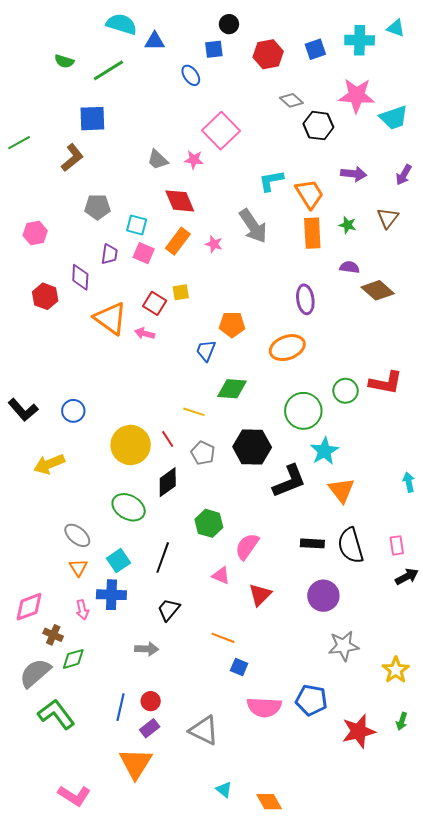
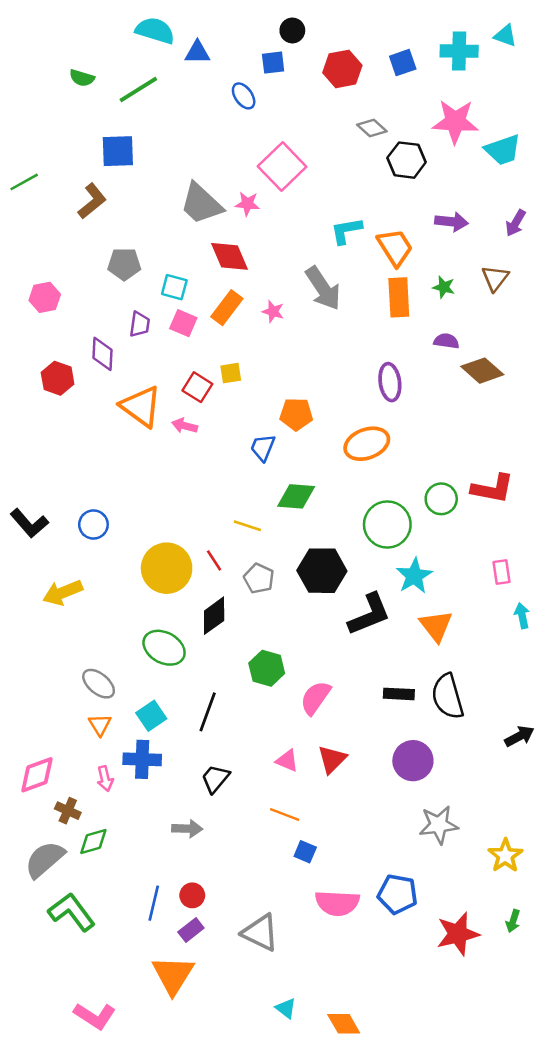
gray trapezoid: (158, 160) -> (201, 204), size x1.6
pink rectangle: (397, 545) -> (502, 572), moved
pink triangle: (221, 576) -> (287, 761), moved

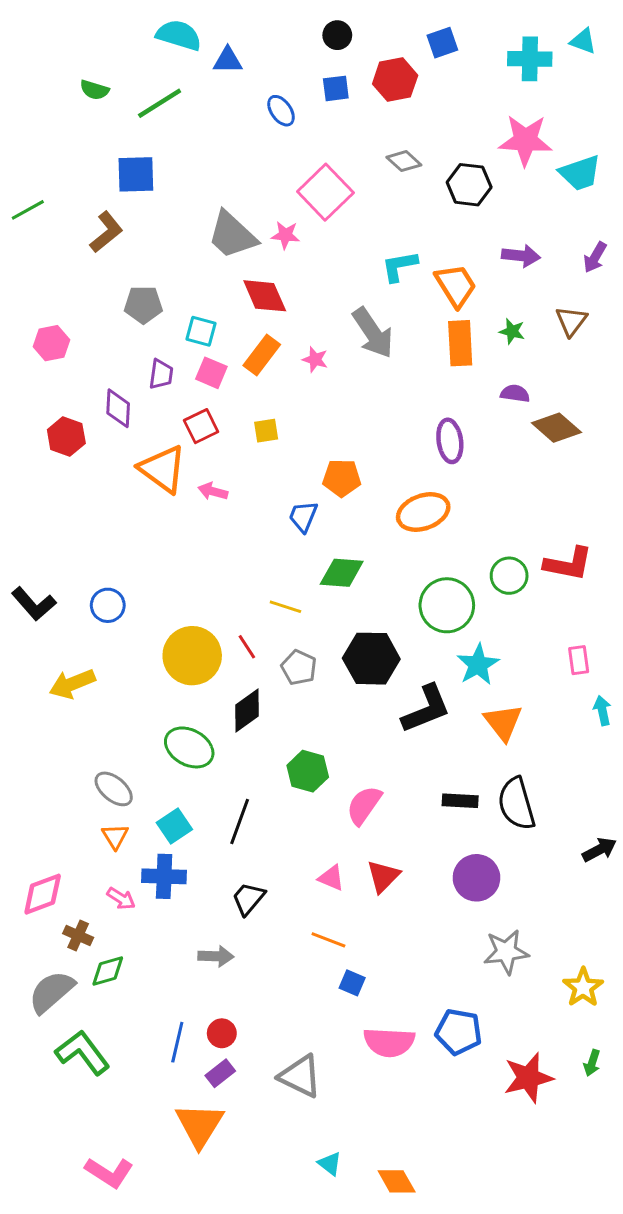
blue square: (273, 63) -> (336, 88), moved
blue square: (403, 63) -> (442, 43), moved
gray diamond: (372, 128) -> (404, 161), moved
red square: (197, 387) -> (201, 426), moved, turned 32
pink arrow: (105, 779) -> (121, 899), turned -45

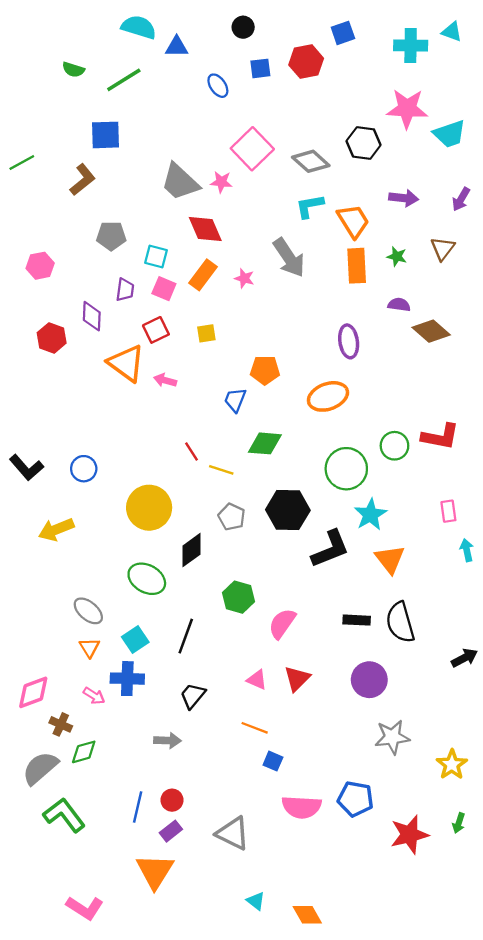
black circle: (337, 35) -> (243, 27), moved
gray diamond: (404, 161) -> (311, 161), moved, size x1.4
red line: (247, 647) -> (192, 451), moved

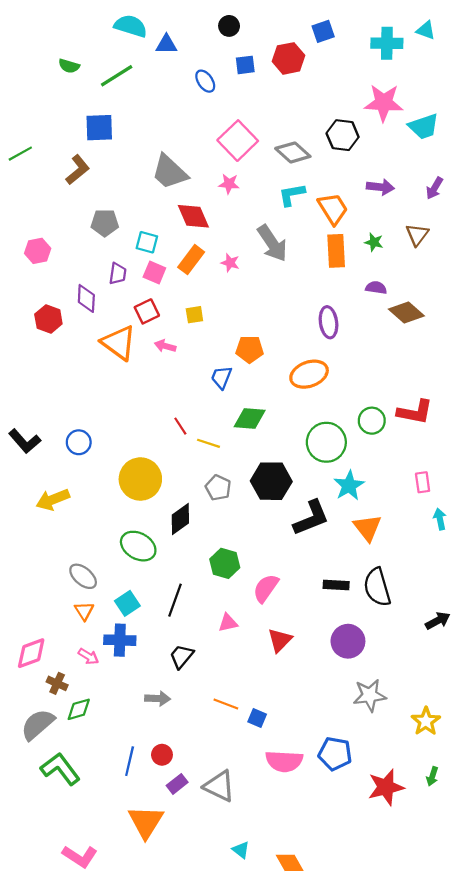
pink star: (221, 182) -> (229, 184), moved
pink arrow: (165, 380) -> (165, 346), moved
pink triangle: (257, 680) -> (228, 623), moved, turned -36
orange line: (255, 728) -> (226, 704), moved
purple rectangle: (171, 831) -> (177, 784), moved

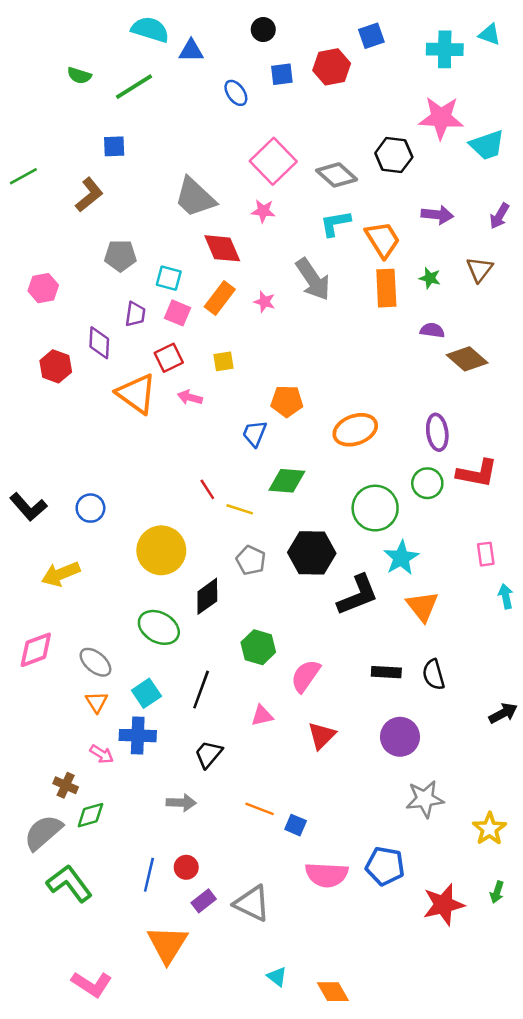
blue square: (99, 128) -> (114, 146), size x0.7
purple ellipse: (329, 322) -> (437, 432), moved
black semicircle: (377, 587) -> (434, 675), size x0.7
pink diamond: (31, 653) -> (36, 650), moved

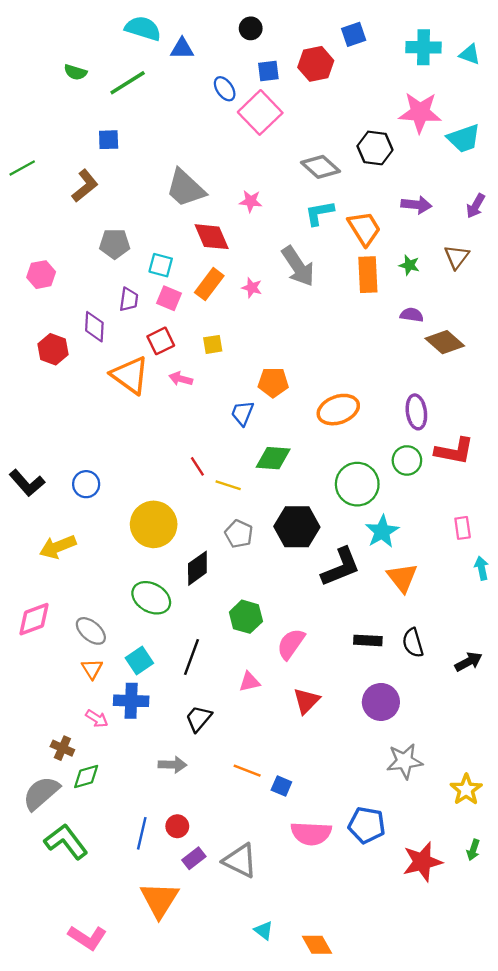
cyan triangle: (489, 34) -> (470, 54), moved
pink square: (273, 161) -> (260, 112), moved
black arrow: (503, 713) -> (468, 662), moved

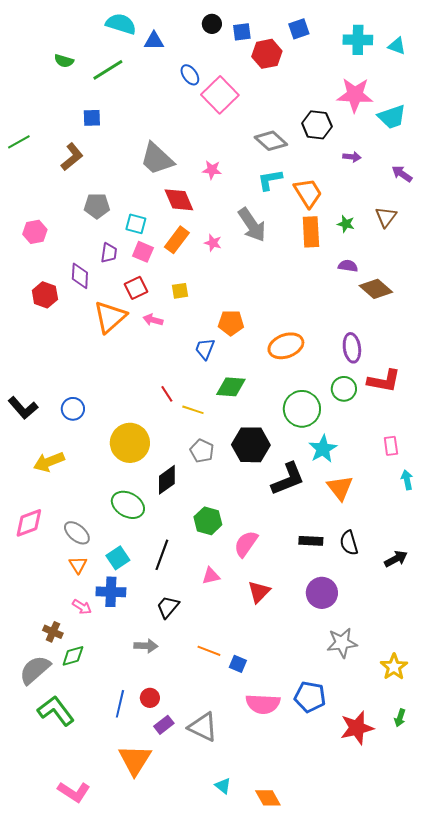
blue square: (268, 71) -> (242, 32), moved
purple arrow: (416, 205) -> (352, 157), moved, size x0.7
purple arrow: (476, 206) -> (402, 174), turned 95
orange triangle: (130, 375) -> (110, 317), turned 42

